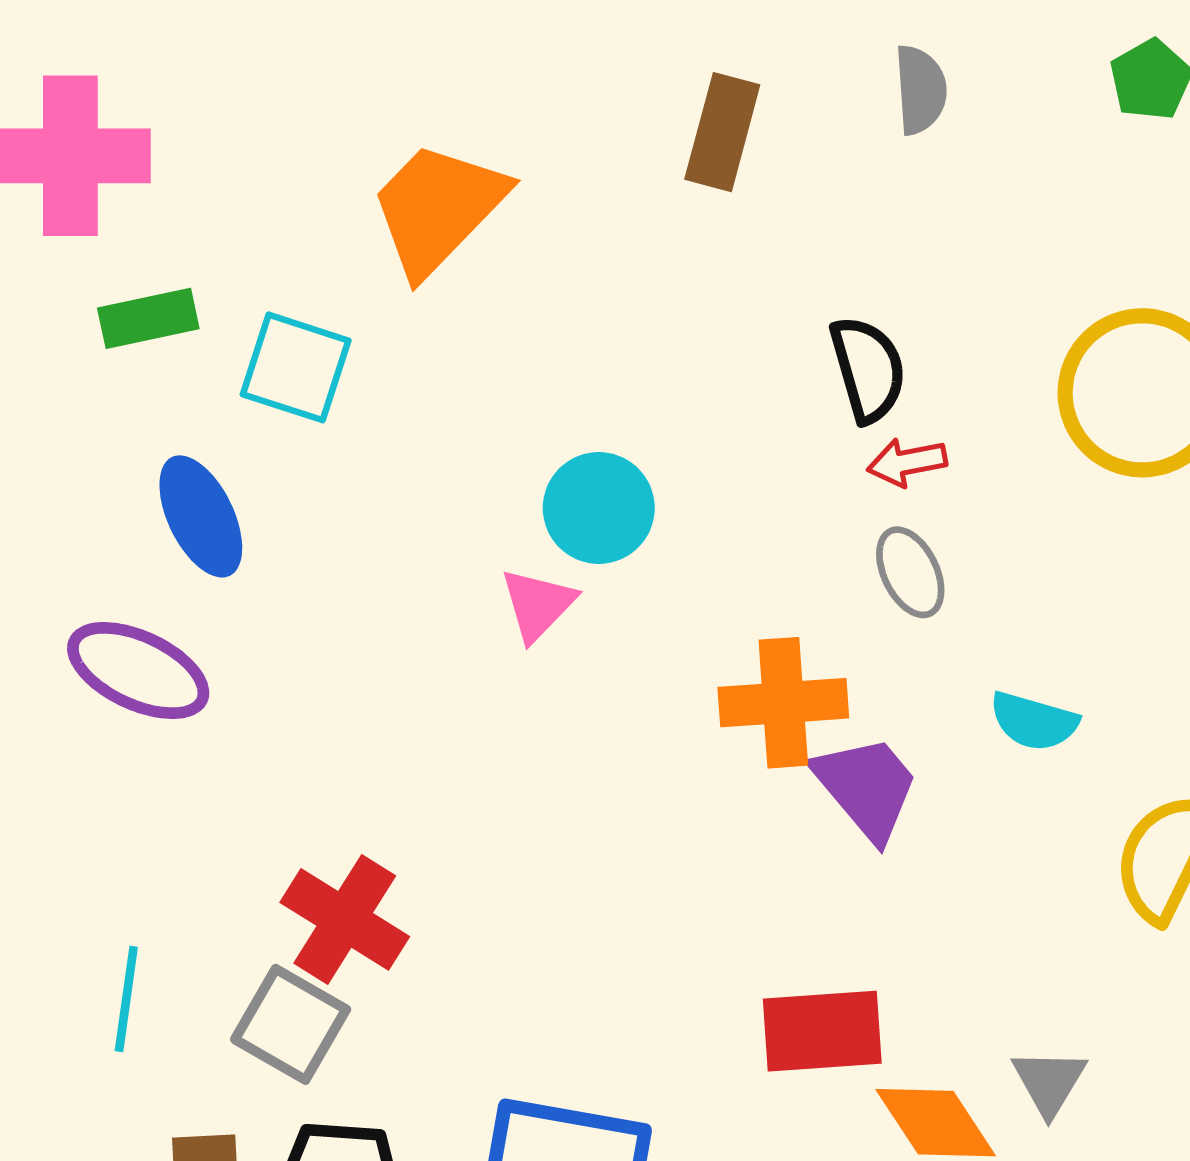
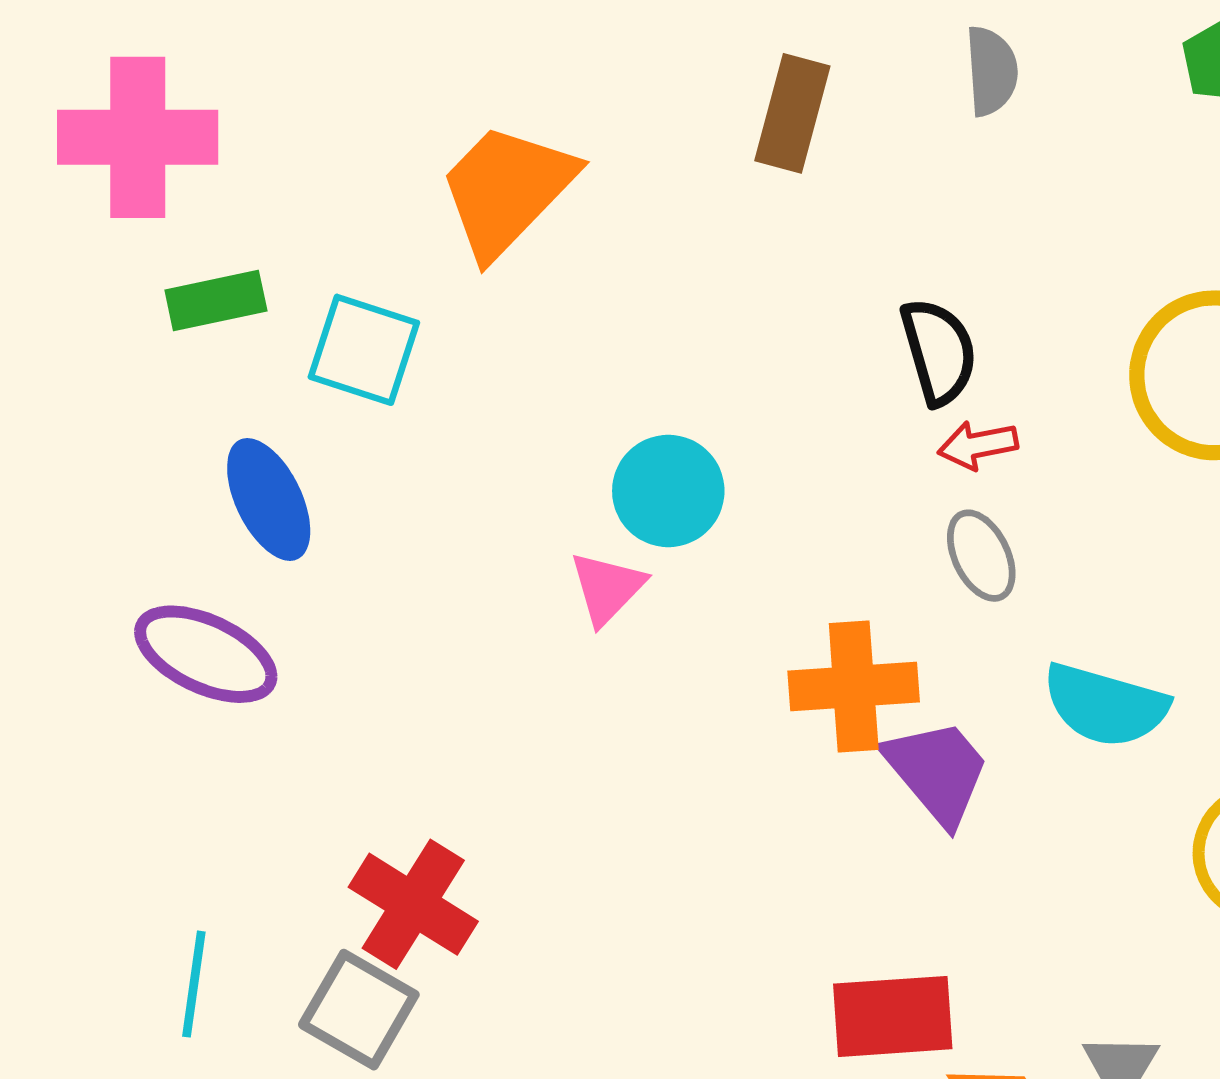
cyan semicircle: (1034, 721) -> (1105, 705), size x1.4

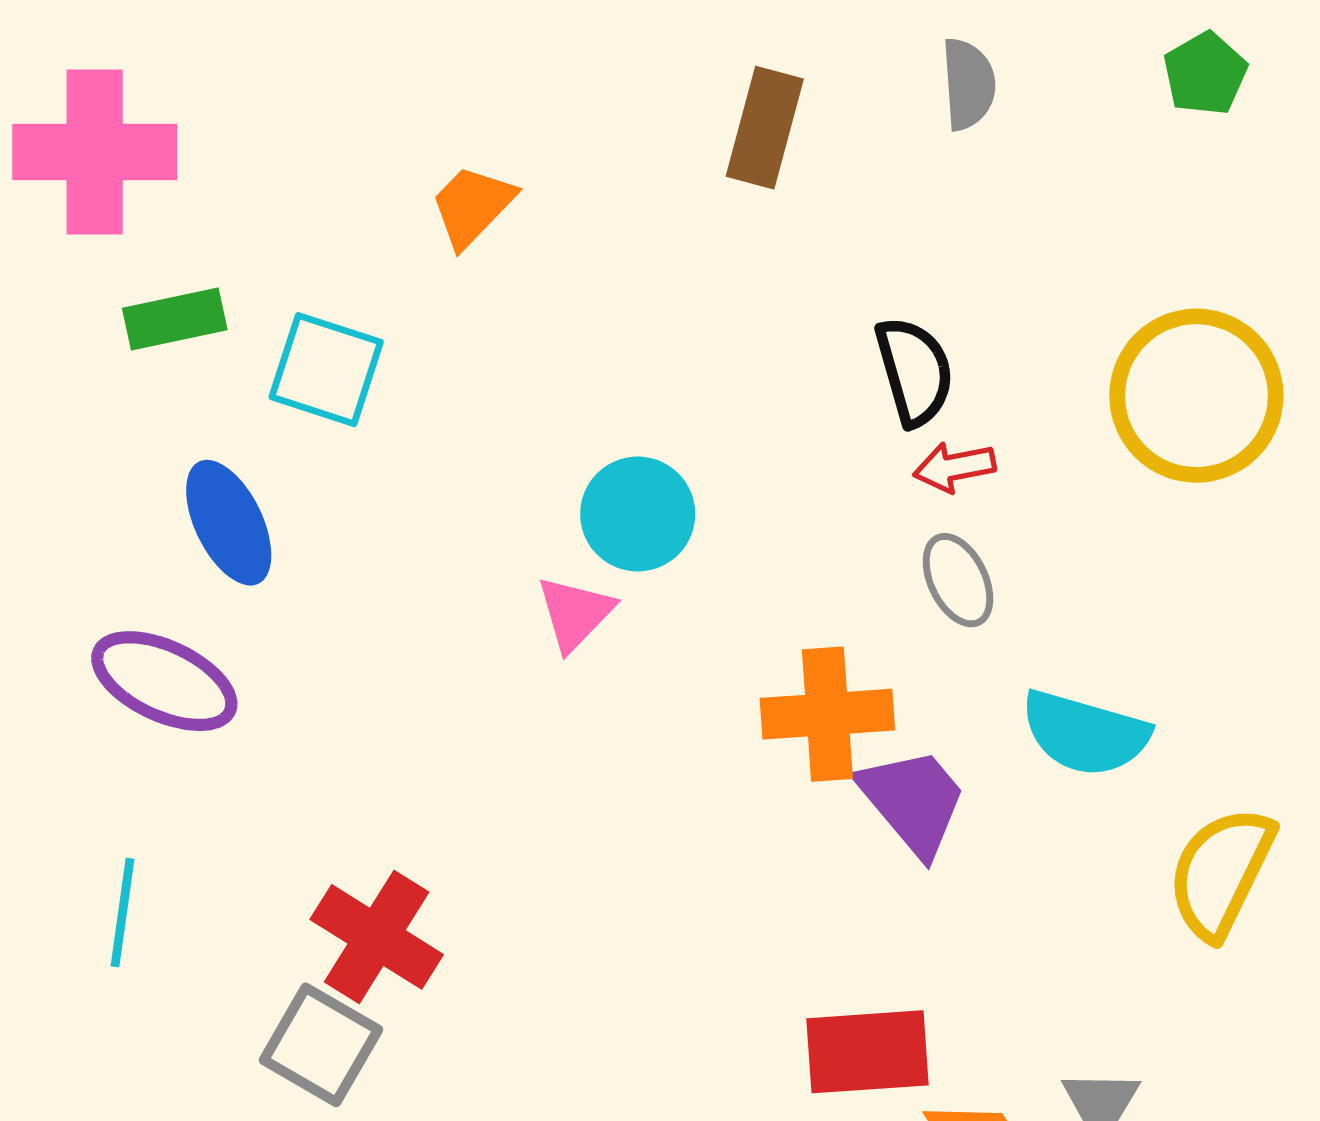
orange trapezoid: (507, 190) -> (472, 206), size x0.6
cyan line: (194, 984) -> (123, 913), moved

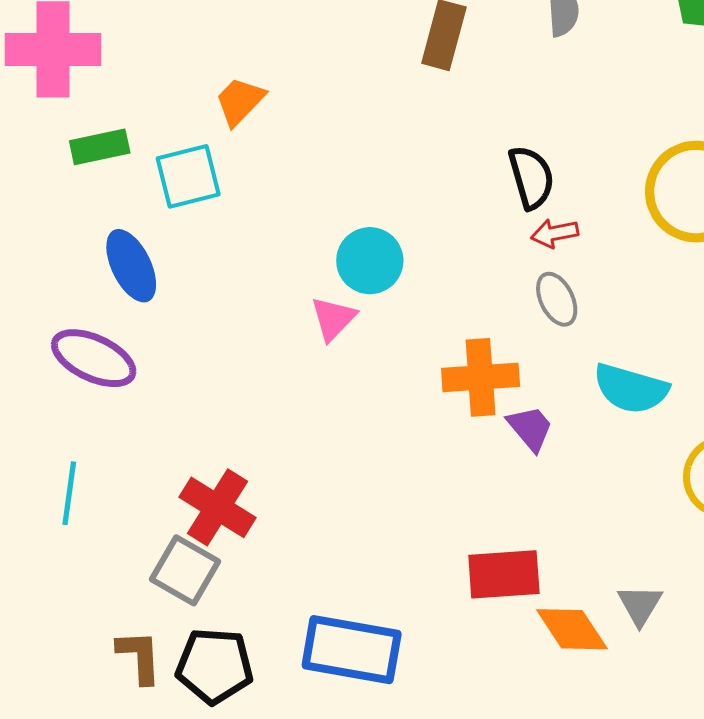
orange trapezoid: (472, 206) -> (240, 101), moved
cyan square: (326, 370) -> (188, 176), turned -32
purple trapezoid: (913, 801) -> (530, 428), size x0.7

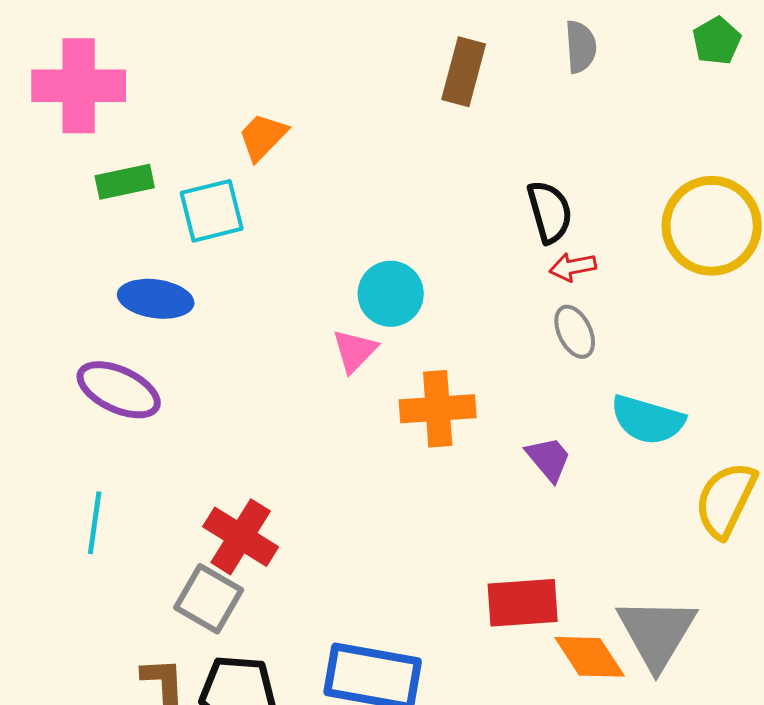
blue ellipse: (131, 266) -> (156, 299), turned -56
orange cross: (481, 377) -> (438, 409), moved
gray triangle: (640, 605) -> (657, 633), size x1.8

